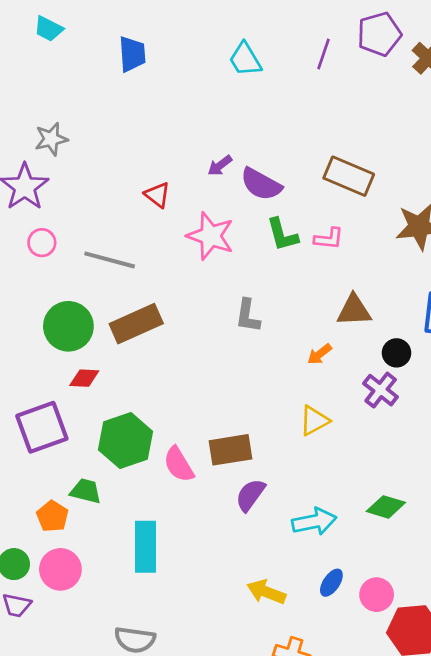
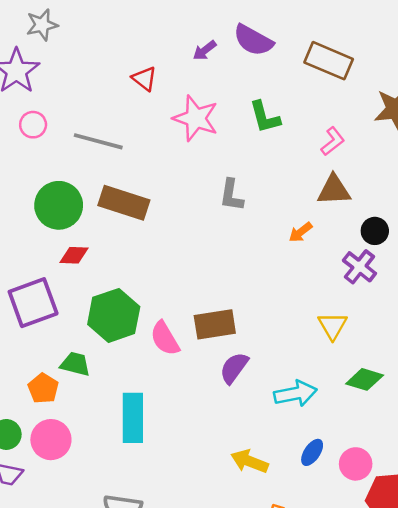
purple semicircle: (261, 184) -> (253, 40), moved
pink L-shape: (329, 239) -> (333, 141), moved, turned -44
brown rectangle: (136, 324) -> (124, 203), turned 42
yellow triangle: (314, 421) -> (333, 326), moved, turned -32

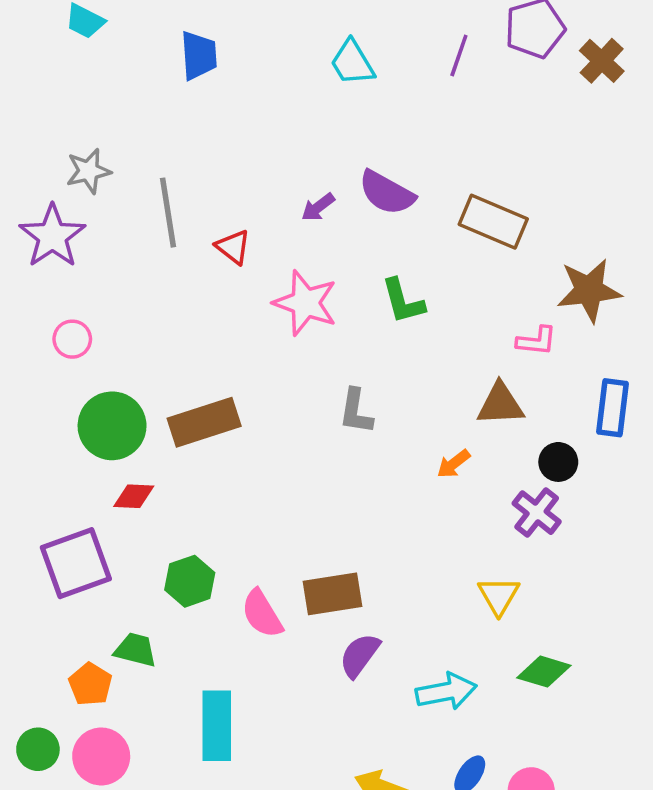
pink circle: (33, 125) -> (72, 339), moved
gray line: (98, 141) -> (168, 213), moved, turned 66
pink L-shape: (333, 141) -> (537, 341), moved, turned 44
brown rectangle: (124, 203) -> (204, 422), turned -36
green hexagon: (114, 315) -> (190, 581), size x0.7

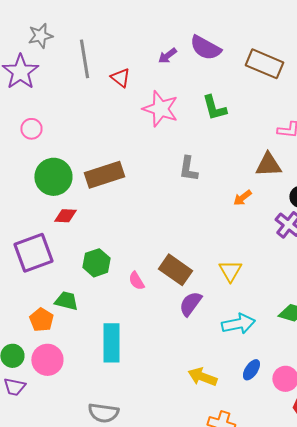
brown rectangle: (332, 594) -> (175, 270), turned 44
yellow triangle: (499, 596) -> (230, 271), moved
pink semicircle: (262, 614) -> (136, 281), size x0.7

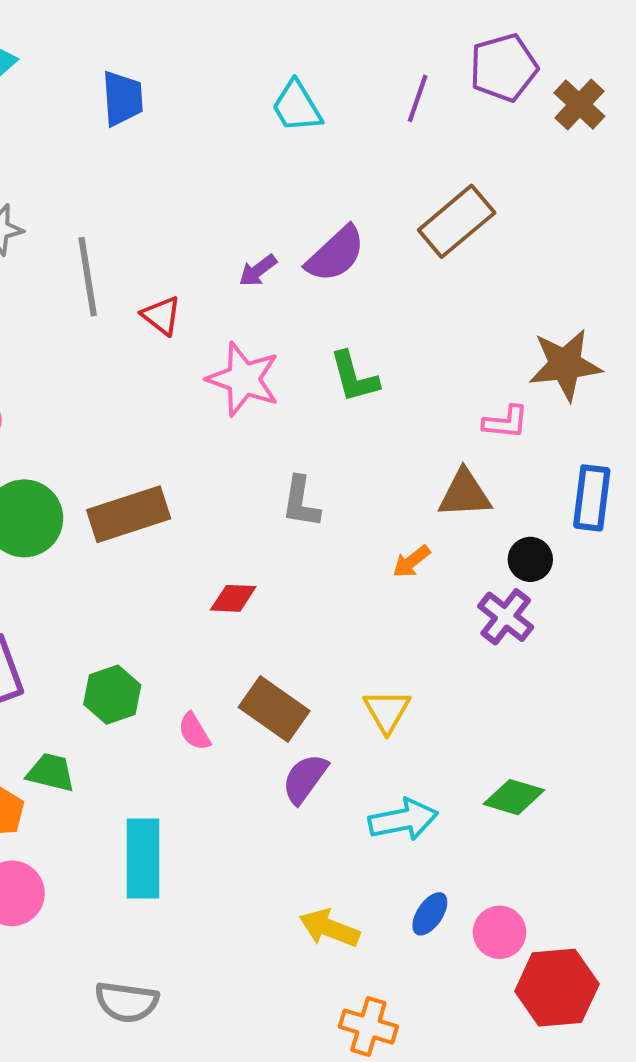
purple semicircle: (205, 48) -> (336, 254), turned -72
brown rectangle: (264, 64) -> (457, 221), moved, turned -63
red diamond: (65, 216) -> (233, 598), moved

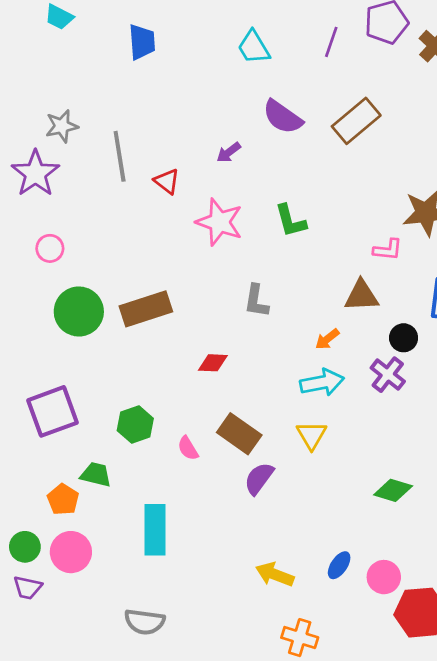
purple semicircle: (336, 254) -> (283, 117), moved, turned 78
cyan arrow: (403, 820) -> (322, 382), moved

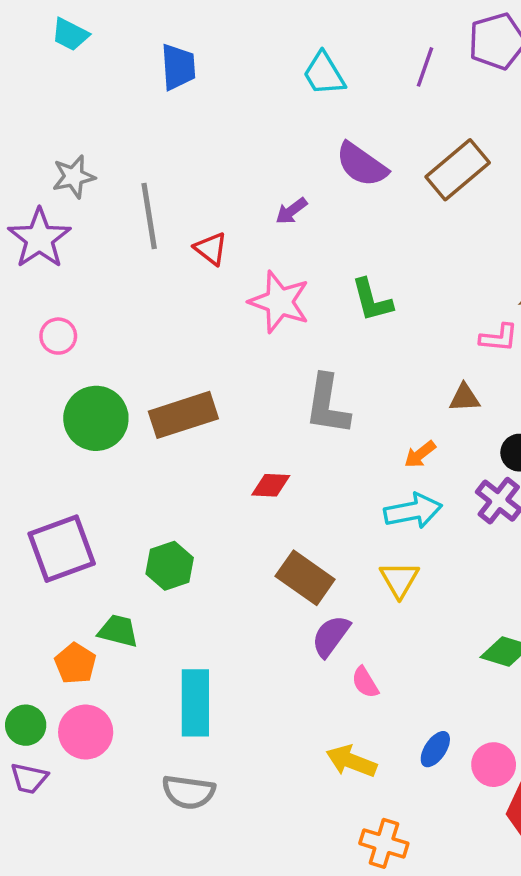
brown triangle: (361, 296) -> (464, 398), size x0.7
gray L-shape: (256, 301) -> (327, 405), size x1.4
pink semicircle: (188, 448) -> (365, 682), moved
gray semicircle: (145, 622) -> (188, 792), moved

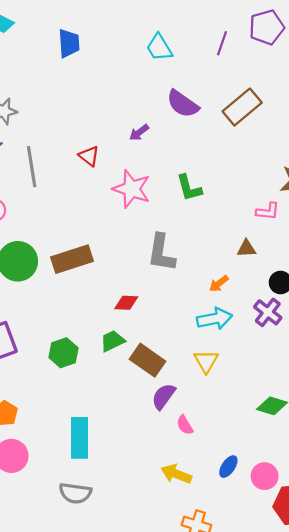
gray line: (149, 216) -> (32, 167), moved
green trapezoid: (118, 631) -> (112, 341), moved, turned -40

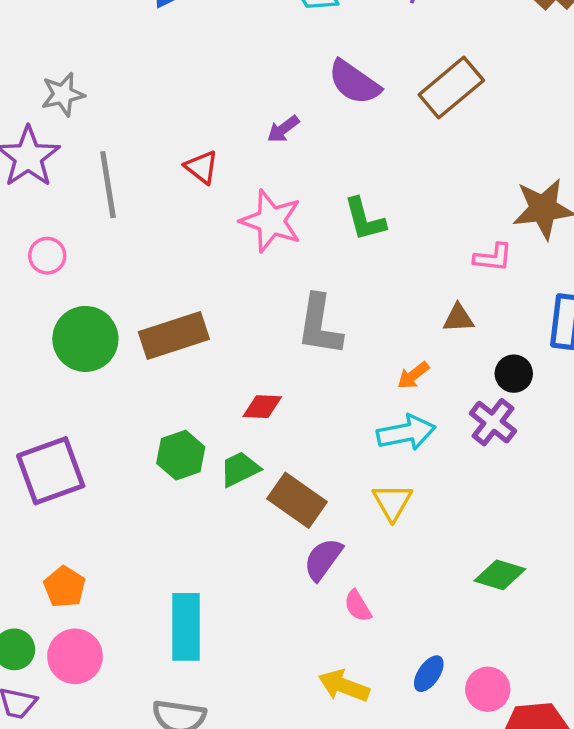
green hexagon: (64, 353) -> (181, 455), moved

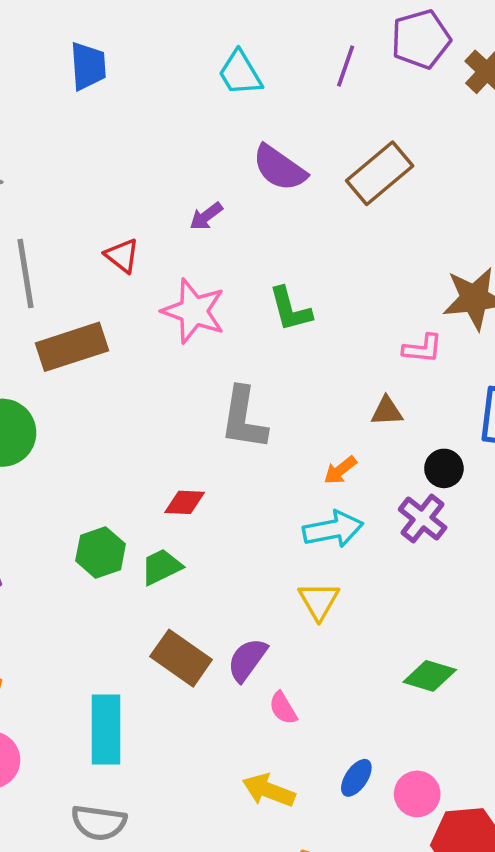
brown rectangle: (174, 335) -> (72, 347), moved
brown rectangle: (297, 500) -> (181, 658), moved

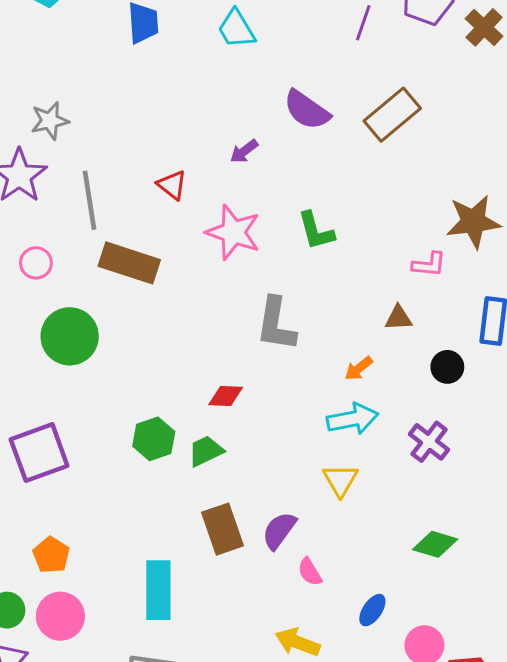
cyan trapezoid: (240, 73) -> (236, 29), moved
brown rectangle: (72, 347) -> (129, 263), turned 36
purple cross: (423, 519) -> (429, 442), moved
brown rectangle: (181, 658) -> (223, 529), turned 36
blue ellipse: (356, 778) -> (372, 610), moved

